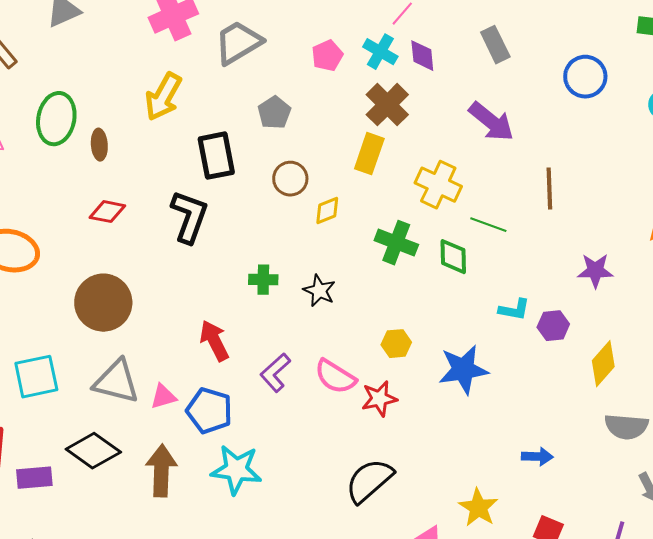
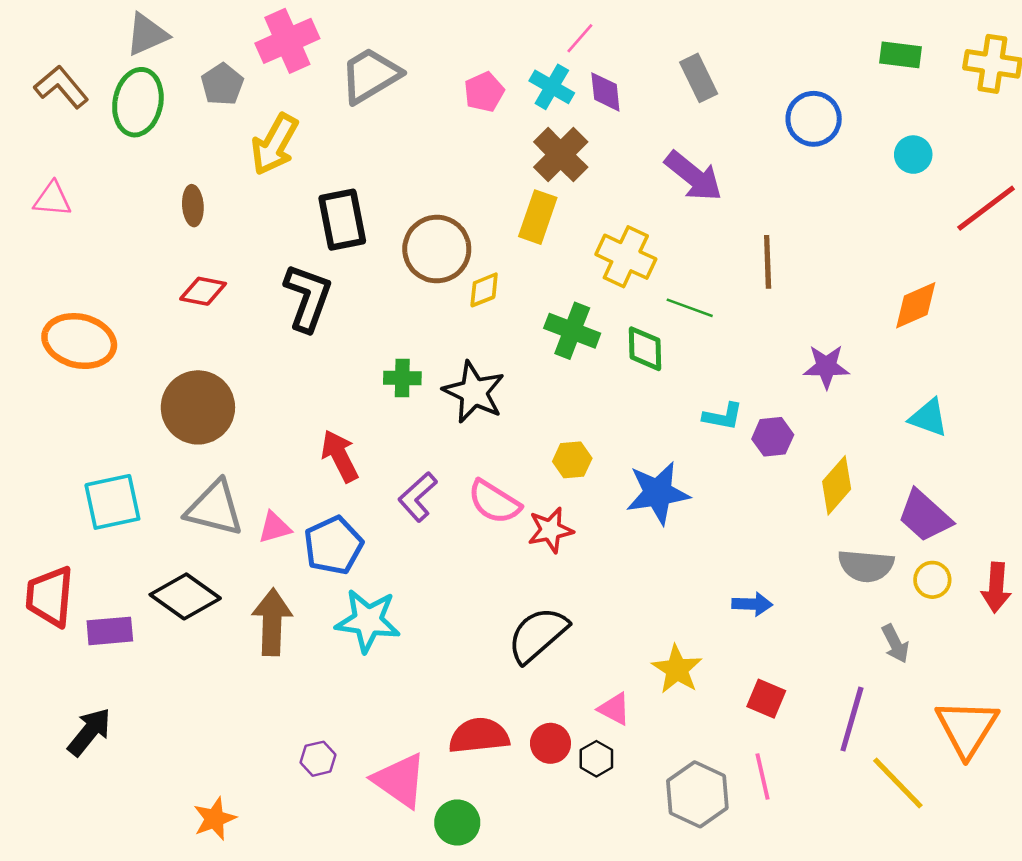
gray pentagon: (274, 113) -> (222, 84), moved
green ellipse: (56, 119) -> (138, 102), moved
brown circle: (290, 179) -> (437, 249), size x1.5
black star: (319, 291) -> (474, 392), size x1.5
blue pentagon: (209, 411) -> (333, 545), turned 30

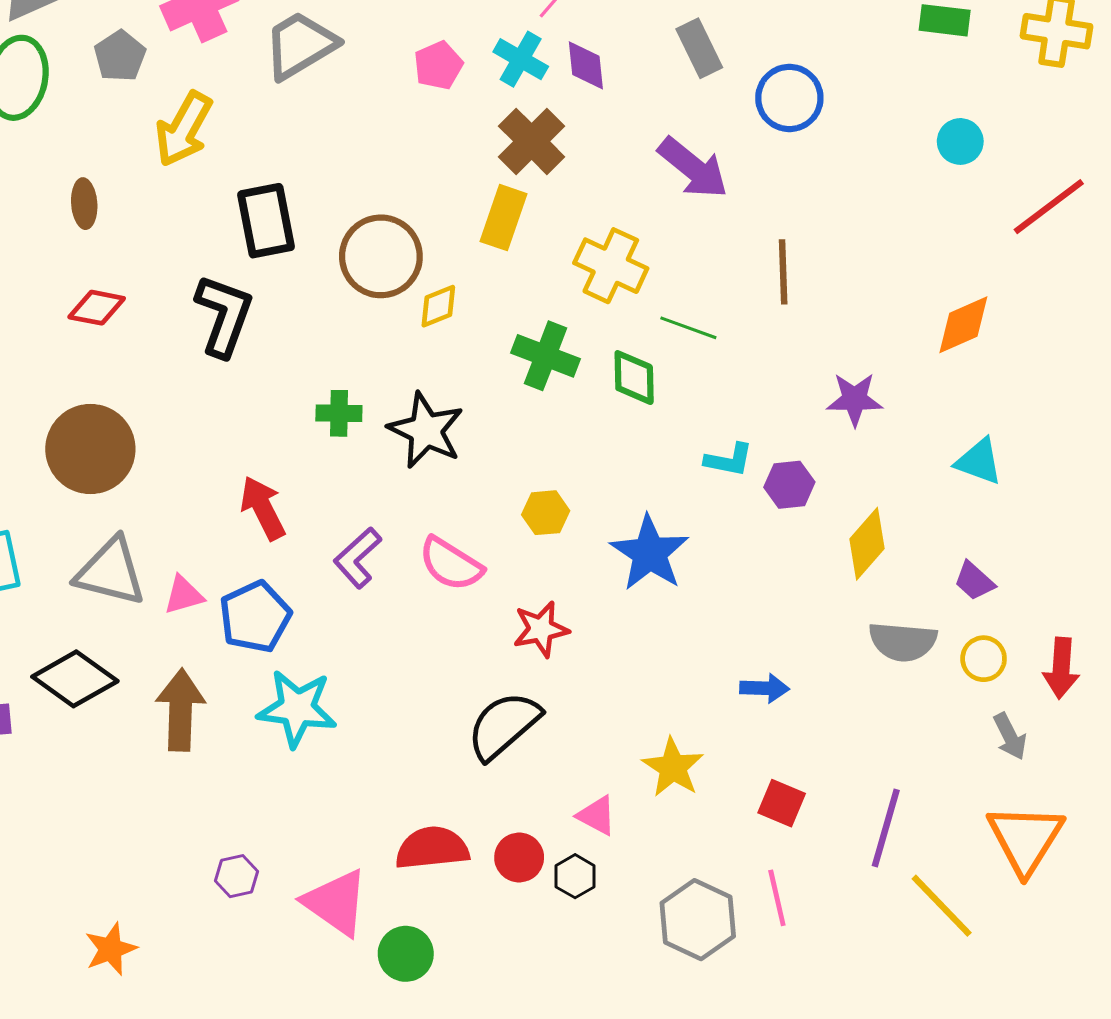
blue circle: (814, 119) -> (789, 98), moved
blue star: (658, 493) -> (650, 553), turned -30
purple trapezoid: (925, 516) -> (974, 581), size x0.6
red star: (550, 530) -> (541, 629), moved
gray arrow: (895, 644) -> (1010, 736), moved

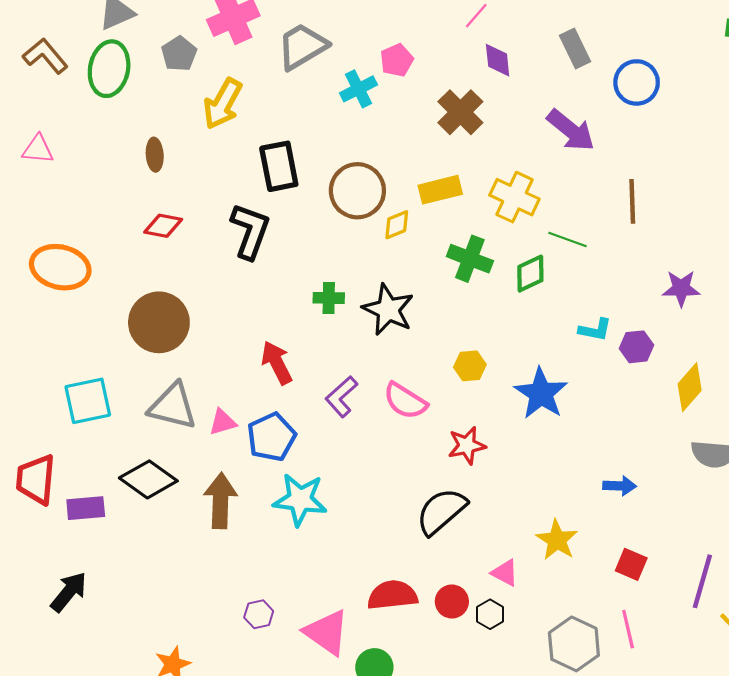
cyan cross: (521, 59) -> (358, 89), moved, turned 33
yellow rectangle: (504, 218) -> (440, 190), moved, turned 57
green diamond: (634, 378) -> (530, 274), turned 66

